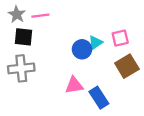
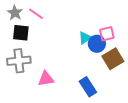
pink line: (40, 16) -> (36, 14), turned 42
blue circle: (82, 49) -> (97, 44), moved
pink triangle: (74, 85) -> (46, 79), moved

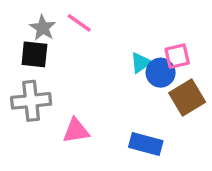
gray star: (15, 13) -> (43, 28), moved
pink line: (36, 14) -> (79, 23), moved
blue rectangle: (88, 87) -> (146, 144), turned -42

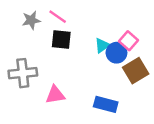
gray star: (43, 28) -> (31, 20), turned 30
black square: (34, 54) -> (61, 39), moved
pink square: (177, 56) -> (128, 41), turned -36

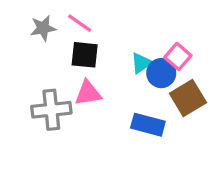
gray cross: (23, 73) -> (51, 110), moved
pink triangle: (55, 95) -> (88, 93), moved
blue rectangle: (106, 104) -> (148, 125), moved

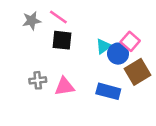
pink triangle: (88, 93) -> (64, 86), moved
gray cross: (51, 110) -> (38, 80), size x0.6

